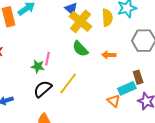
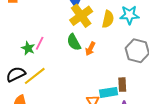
orange arrow: (109, 55) -> (90, 49), moved, turned -80
yellow line: (68, 83) -> (35, 76), moved
black semicircle: (43, 89) -> (16, 74), moved

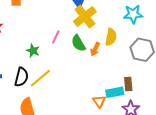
yellow semicircle: (108, 19) -> (111, 37), moved
pink line: (40, 43) -> (56, 37), moved
black semicircle: (16, 74) -> (21, 77), turned 132

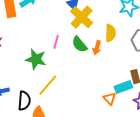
green star: (33, 51) -> (36, 59), size x1.5
black semicircle: (21, 77) -> (24, 101), moved

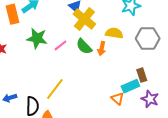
yellow semicircle: (110, 33) -> (114, 33), turned -78
pink line: (56, 42) -> (61, 45), turned 40
green star: (36, 59) -> (37, 38), moved

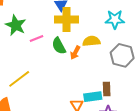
yellow cross: (84, 19) -> (67, 19), turned 35
yellow semicircle: (114, 33) -> (91, 41), turned -30

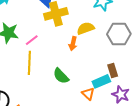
green semicircle: (59, 46) -> (61, 76), moved
yellow line: (19, 79) -> (29, 63), moved, turned -35

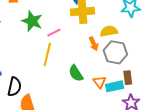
gray hexagon: (119, 34) -> (115, 52), moved
orange arrow: (73, 44) -> (94, 44), turned -48
orange triangle: (88, 94) -> (100, 82), moved

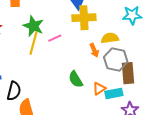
yellow line: (47, 55) -> (34, 43), moved
brown rectangle: (128, 78) -> (128, 73), moved, size x1.5
orange triangle: (100, 82) -> (99, 89), turned 32

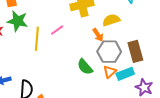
green star: (33, 26) -> (18, 21), moved
gray hexagon: (116, 59) -> (109, 52), moved

